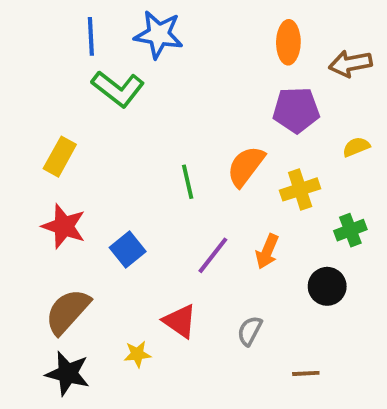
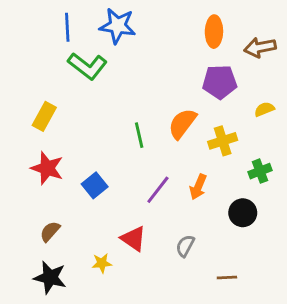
brown semicircle: (68, 311) -> (50, 231), size x0.6

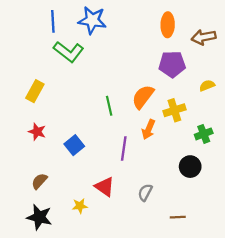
red star: (47, 168) -> (37, 132), size x0.7
orange arrow: (198, 187) -> (149, 129), moved
purple line: (158, 190) -> (124, 149), turned -30

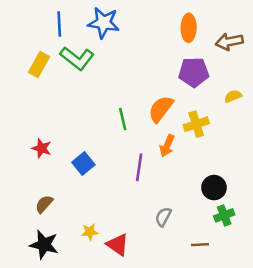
yellow rectangle: (35, 91) -> (39, 65), moved
green cross: (204, 134) -> (224, 215), moved
red triangle: (105, 187) -> (118, 245), moved

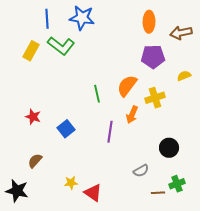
green cross: (224, 215) -> (177, 184), moved
gray semicircle: (163, 217) -> (141, 171), moved, turned -147
black star: (44, 245) -> (17, 191), moved

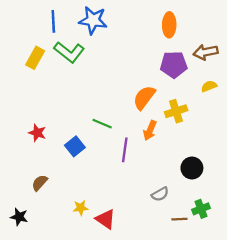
brown arrow: (181, 33) -> (206, 52), moved
green line: (97, 94) -> (102, 124), moved, turned -54
black star: (17, 191) -> (19, 217), size x0.7

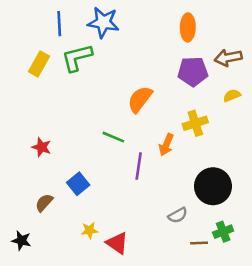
green L-shape: (69, 52) -> (77, 58), turned 128
orange semicircle: (144, 98) -> (140, 99), moved
blue square: (75, 146) -> (78, 184), moved
black circle: (192, 168) -> (213, 186), size x1.5

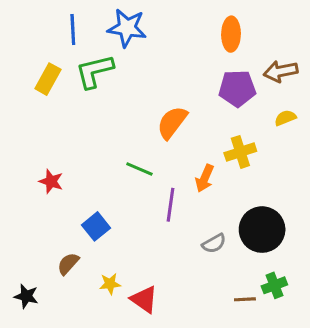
brown semicircle: (44, 203) -> (68, 264), moved
gray semicircle: (178, 215) -> (214, 243), moved

